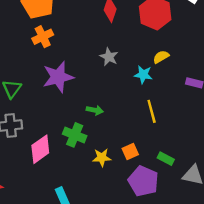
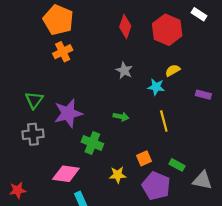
purple star: (58, 77) -> (68, 113), moved
green arrow: (95, 110) -> (121, 117), moved
pink diamond: (40, 149) -> (66, 174), moved, turned 44
yellow star: (102, 157) -> (118, 175), moved

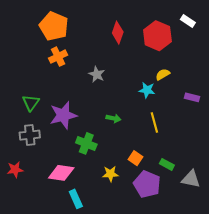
gray star: (124, 70) -> (97, 74), moved
orange square: (144, 158) -> (135, 158), turned -32
red star: (18, 190) -> (15, 170), moved

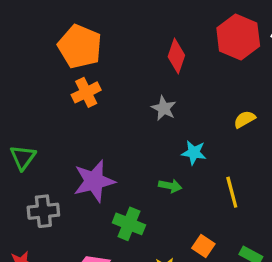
red hexagon: (157, 36) -> (238, 37), moved
gray star: (97, 74) -> (164, 108), moved
cyan star: (147, 90) -> (194, 153), moved
green triangle: (31, 103) -> (23, 157), moved

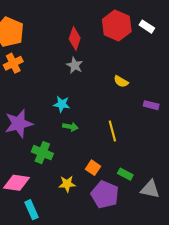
gray star: (164, 108) -> (75, 65), moved
yellow semicircle: (245, 119) -> (121, 81), turned -120
cyan star: (194, 153) -> (62, 104), moved

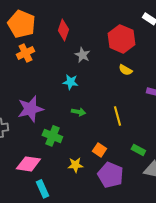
red hexagon: (117, 25) -> (121, 39), moved
red diamond: (75, 38) -> (63, 30), moved
cyan star: (62, 104) -> (70, 82), moved
green rectangle: (125, 174) -> (138, 150), moved

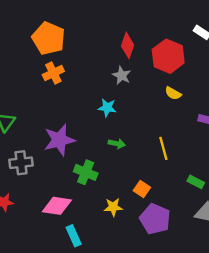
red diamond: (63, 30) -> (128, 45), moved
green rectangle: (138, 150) -> (196, 182), moved

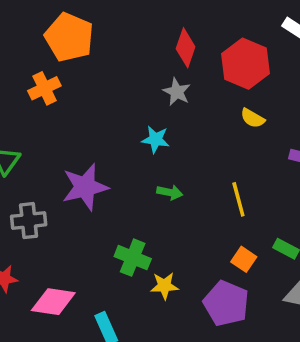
orange cross: (53, 73) -> (44, 88), moved
green cross: (86, 172) -> (133, 258), moved
orange square: (142, 189) -> (244, 259), moved
pink diamond: (57, 206) -> (53, 302), moved

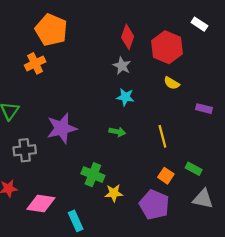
cyan star: (156, 139) -> (125, 97), moved

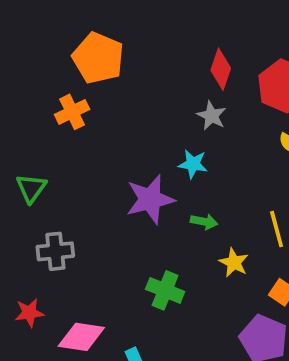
cyan star: (125, 97) -> (193, 164), moved
purple star: (62, 128) -> (150, 199), moved
yellow star: (114, 193) -> (234, 263), moved, turned 30

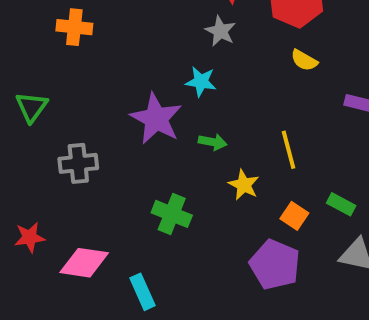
orange cross: (72, 112) -> (74, 27), turned 32
purple star: (150, 199) -> (156, 119), turned -30
gray cross: (55, 251) -> (78, 163), moved

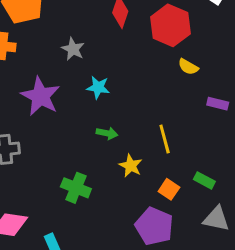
gray star: (220, 31) -> (73, 49), moved
yellow semicircle: (304, 60) -> (188, 67), moved
purple star: (156, 119) -> (41, 96), moved

